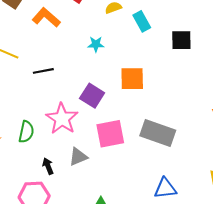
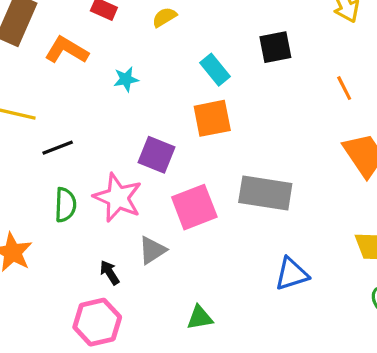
cyan rectangle: (142, 21) -> (215, 70), moved
cyan star: (96, 44) -> (126, 79), moved
black line: (43, 71) -> (58, 148), moved
green semicircle: (26, 132) -> (65, 205), moved

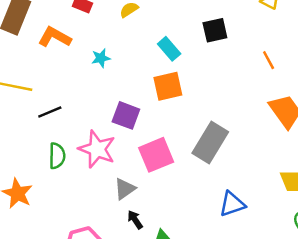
gray rectangle: (265, 193) -> (210, 143), turned -66
black arrow: (110, 272) -> (135, 220), moved

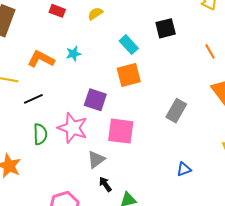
orange L-shape: (55, 37) -> (41, 59), moved
gray rectangle: (210, 143) -> (176, 111), moved, size x0.7
pink square: (156, 155) -> (121, 131), turned 32
blue triangle: (232, 204) -> (184, 169), size x0.7

